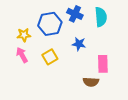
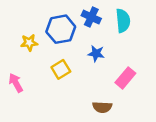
pink arrow: (22, 55) -> (16, 83), moved
pink rectangle: (103, 64) -> (125, 78), turned 42
brown semicircle: (91, 82) -> (102, 107), moved

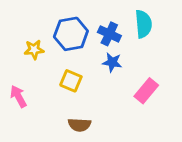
blue cross: (91, 17) -> (109, 34), moved
yellow square: (61, 69) -> (71, 81), turned -36
brown semicircle: (102, 107) -> (79, 125), moved

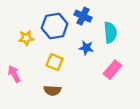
cyan semicircle: (143, 24) -> (110, 33), moved
blue cross: (109, 34) -> (83, 16), moved
brown semicircle: (79, 125) -> (52, 90), moved

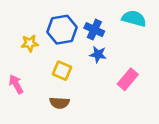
blue cross: (83, 16) -> (94, 30), moved
cyan semicircle: (110, 33) -> (134, 18), moved, turned -70

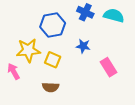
blue cross: (94, 30) -> (85, 12), moved
yellow star: (30, 43) -> (28, 50), moved, size x1.6
pink rectangle: (128, 79) -> (109, 67), turned -72

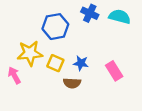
blue star: (83, 46) -> (81, 63), moved
brown semicircle: (51, 87) -> (72, 83), moved

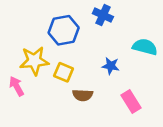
cyan semicircle: (120, 17) -> (145, 47), moved
blue star: (81, 63) -> (111, 66), moved
pink rectangle: (114, 71) -> (131, 101), moved

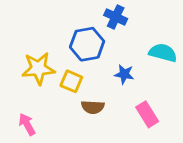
blue hexagon: (64, 30) -> (87, 44), moved
pink arrow: (17, 86) -> (27, 124), moved

